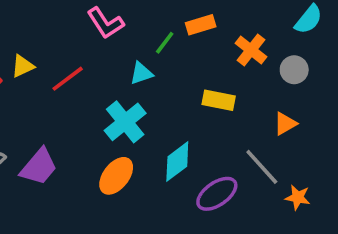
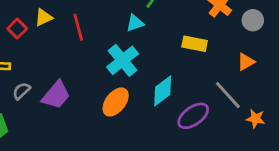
red line: (68, 79) -> (78, 27), turned -68

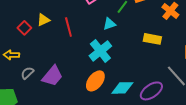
cyan diamond: (163, 91) -> (122, 88), moved, turned 35

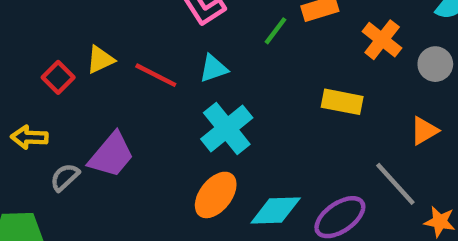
cyan triangle: (109, 24) -> (213, 69), moved
red line: (68, 27) -> (156, 75), turned -48
purple trapezoid: (52, 76) -> (111, 155), moved

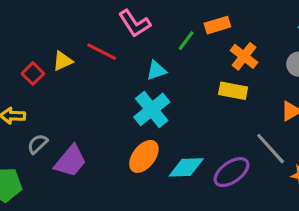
orange cross: (382, 40) -> (244, 56), moved
cyan triangle: (213, 69) -> (156, 70), moved
red line: (156, 75) -> (102, 52), moved
purple trapezoid: (111, 155) -> (70, 161), moved

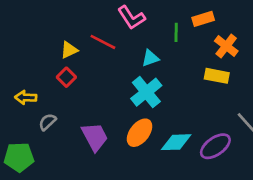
green line: (186, 41) -> (176, 32), turned -36
red square: (33, 74) -> (66, 77), moved
purple trapezoid: (70, 161) -> (95, 137), moved, turned -68

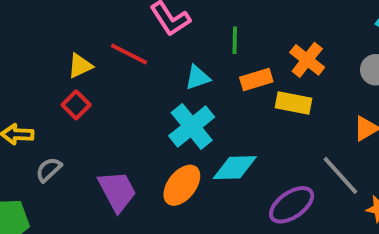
orange rectangle: (203, 19) -> (256, 79), moved
cyan diamond: (176, 142) -> (235, 168), moved

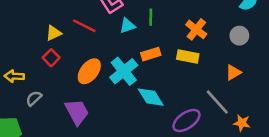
cyan triangle: (198, 78) -> (127, 26), moved
orange rectangle: (256, 79) -> (151, 54), moved
cyan diamond: (235, 168) -> (151, 97), turned 60
orange ellipse: (182, 185) -> (89, 71), moved

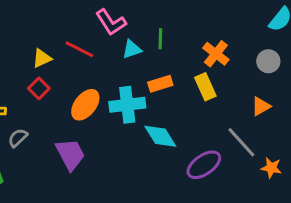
yellow rectangle: (188, 57) -> (205, 87), turned 55
cyan cross: (124, 71) -> (127, 105), turned 32

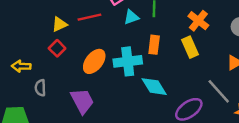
red line: (79, 49) -> (89, 17), turned -40
orange rectangle: (160, 84) -> (154, 45), turned -66
gray semicircle: (18, 138) -> (40, 88), turned -49

